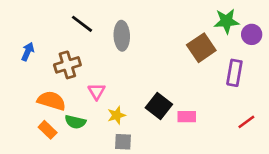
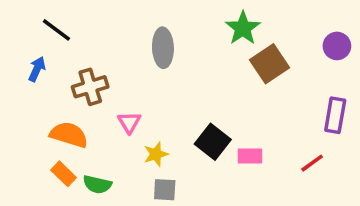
green star: (226, 21) -> (243, 28), moved, turned -30
black line: (82, 24) -> (56, 30), moved
purple rectangle: (234, 73) -> (335, 115), moved
green semicircle: (75, 122) -> (97, 184), moved
red line: (246, 122) -> (312, 163), moved

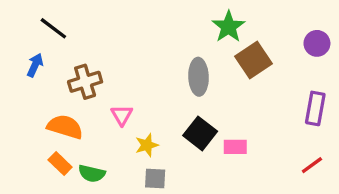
gray ellipse: (163, 48) -> (199, 77), moved
red line: (312, 163) -> (312, 165), moved

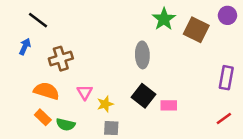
purple circle: (317, 43) -> (227, 15), moved
brown square: (254, 60) -> (196, 30), moved, turned -30
pink triangle: (122, 115) -> (85, 92), moved

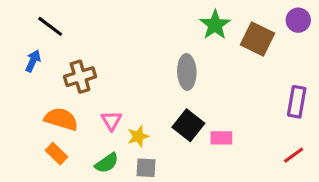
green semicircle: (66, 124) -> (107, 163), moved, turned -48

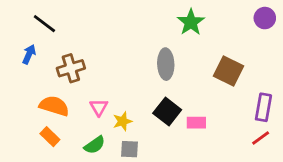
brown square: (257, 39) -> (229, 71), moved
purple rectangle: (297, 102) -> (263, 107), moved

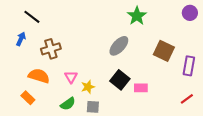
gray ellipse: (166, 64) -> (119, 46), turned 45
purple rectangle: (263, 107) -> (189, 66), moved
orange rectangle: (50, 137) -> (28, 98), moved

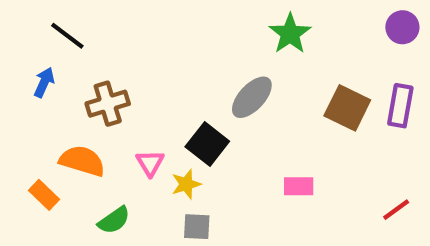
purple rectangle: (189, 66) -> (400, 106), moved
black square: (120, 80) -> (207, 144), moved
orange rectangle: (28, 98) -> (44, 195), moved
green semicircle: (68, 104) -> (114, 220), moved

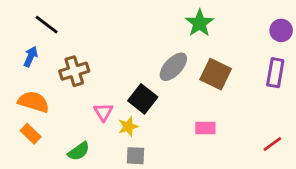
purple circle: (402, 27) -> (281, 30), moved
brown square: (347, 108) -> (216, 74), moved
orange semicircle: (82, 161) -> (33, 102), moved

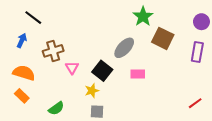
brown square: (216, 74) -> (163, 38), moved
pink triangle: (103, 112) -> (72, 68), moved
pink rectangle: (205, 128) -> (138, 74), moved

